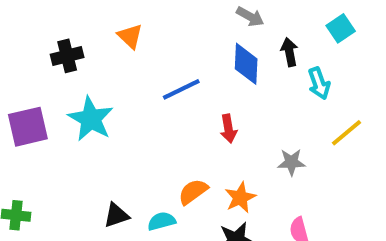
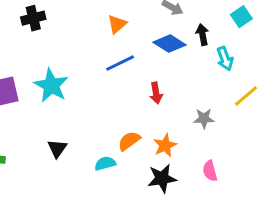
orange triangle: (130, 36) -> (117, 24), moved, turned 36
black cross: (67, 56) -> (33, 18), moved
blue diamond: (246, 64) -> (170, 44), turned -60
black triangle: (116, 215) -> (57, 148), moved, turned -36

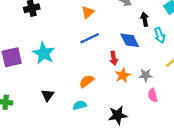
blue diamond: (170, 44) -> (130, 40), moved, turned 30
orange semicircle: (129, 141) -> (87, 81), moved
orange star: (165, 145) -> (123, 75), moved
pink semicircle: (210, 171) -> (153, 95), moved

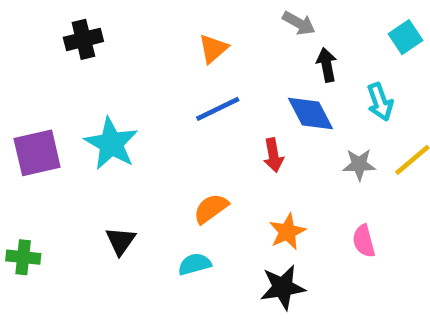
black arrow: (145, 19) -> (327, 65), moved
orange star: (123, 75) -> (287, 232), moved
gray star: (146, 75) -> (359, 165), moved

